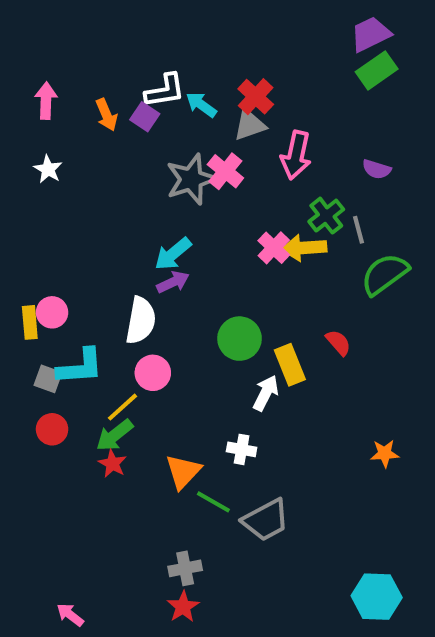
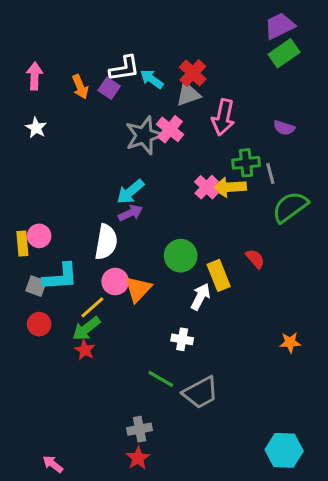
green cross: (326, 216) -> (246, 163), turned 32
orange triangle: (183, 472) -> (138, 289), moved

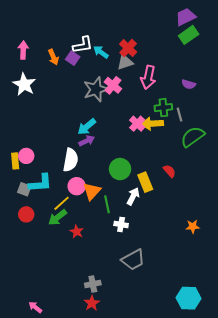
white star: (36, 128) -> (24, 84), size x1.6
red star: (85, 350) -> (77, 232), moved
green line: (161, 379) -> (107, 204), moved, turned 48

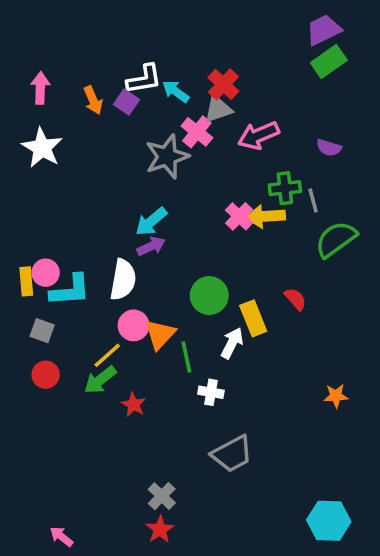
pink arrow: (148, 77) -> (258, 135), turned 55
pink cross: (113, 85) -> (197, 132), moved
cyan L-shape: (40, 183) -> (70, 290), moved
gray cross: (93, 284) -> (162, 496), turned -35

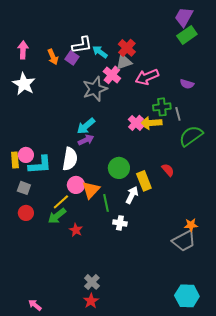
purple trapezoid: (324, 30) -> (184, 17), turned -35
gray trapezoid: (232, 454) -> (184, 241), moved

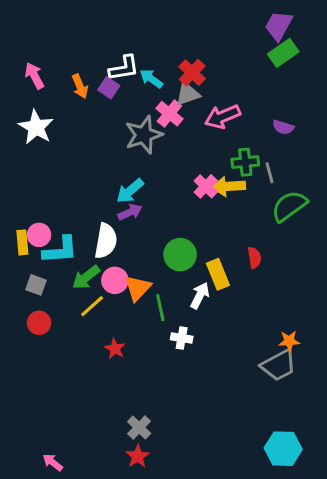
pink arrow: (23, 50) -> (34, 76), turned -30
red semicircle: (168, 170) -> (254, 258), turned 32
green arrow: (57, 216) -> (86, 277), moved

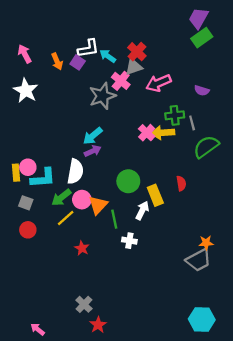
gray cross: (139, 427) -> (84, 304), moved

